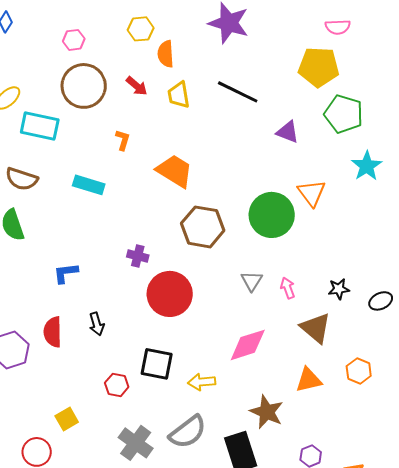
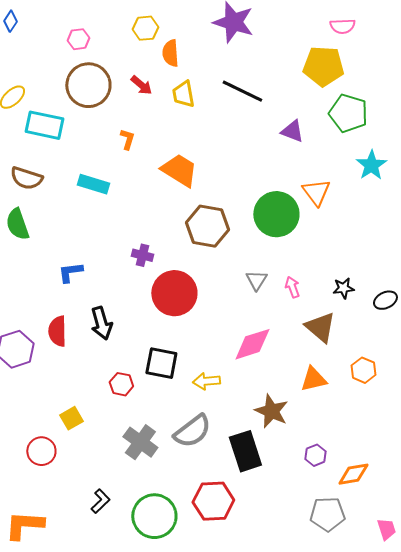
black arrow: (97, 324) -> (101, 323), size x1.4

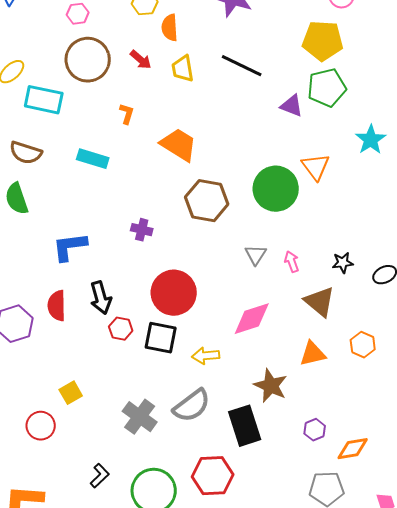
green pentagon: (348, 113) -> (327, 88), moved, turned -30
blue L-shape: (70, 272) -> (70, 247), size x1.4
red circle: (174, 293) -> (174, 293), moved
red hexagon: (121, 384) -> (121, 329), moved

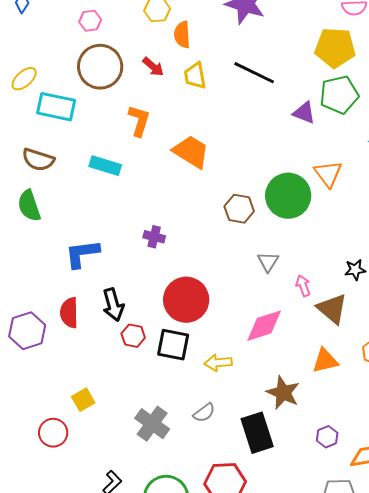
orange L-shape: (127, 114) -> (139, 121), size x1.5
brown hexagon: (207, 201) -> (239, 209), moved, size x0.7
pink arrow: (292, 262) -> (303, 286), moved
gray semicircle: (192, 406) -> (204, 413), size x0.6

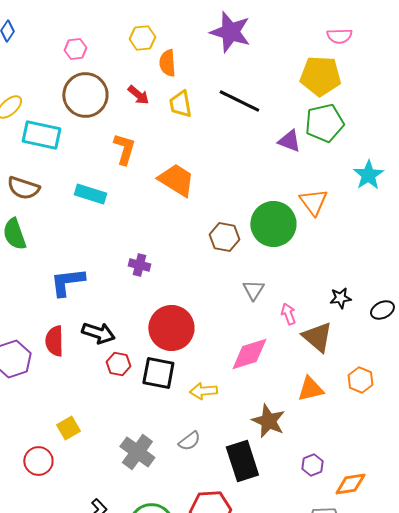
black arrow: (113, 305) -> (98, 333), turned -56

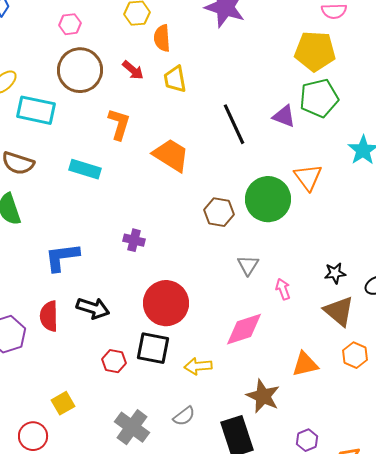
black line: (239, 101) -> (234, 124), moved, turned 39
brown triangle: (317, 337) -> (339, 311), moved
red hexagon: (118, 364) -> (114, 361), moved

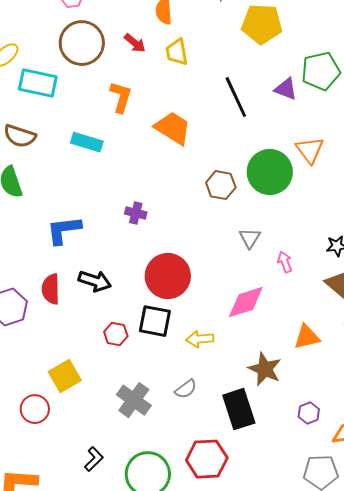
yellow pentagon: (315, 51) -> (262, 24), moved
yellow square: (63, 403) -> (65, 376), size x1.4

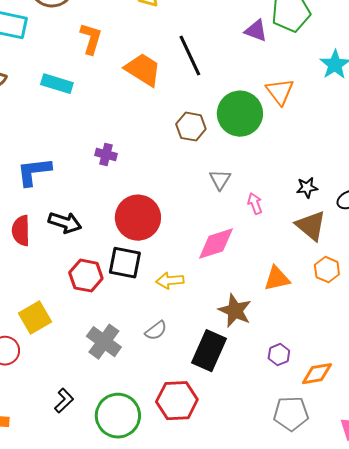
black line: (236, 97) -> (190, 56), moved
red hexagon: (116, 334) -> (86, 276), size x1.4
black rectangle: (239, 409) -> (209, 351), turned 42

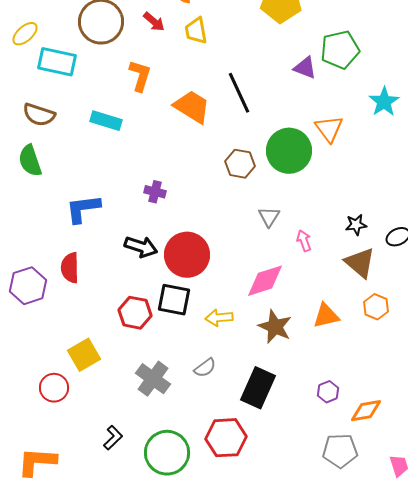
black arrow: (65, 223) -> (141, 247), moved
brown star: (235, 311) -> (275, 327), moved

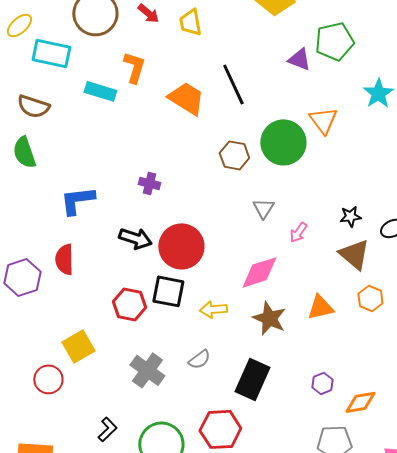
cyan rectangle: (106, 121) -> (100, 91), moved
pink arrow: (304, 241) -> (298, 232), turned -125

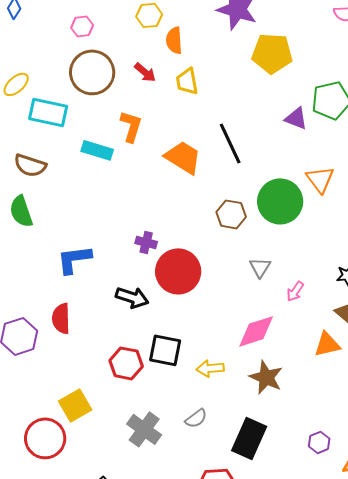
red circle: (181, 246) -> (178, 271), moved
orange triangle: (320, 307) -> (327, 344), moved
red circle: (48, 379) -> (45, 438), size x1.4

